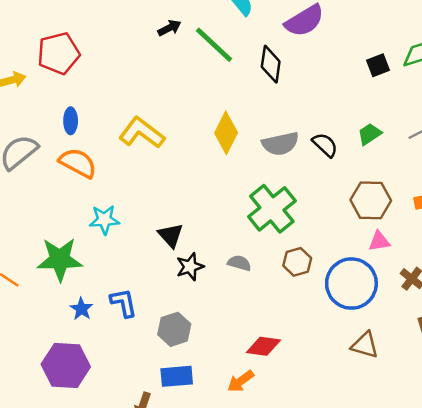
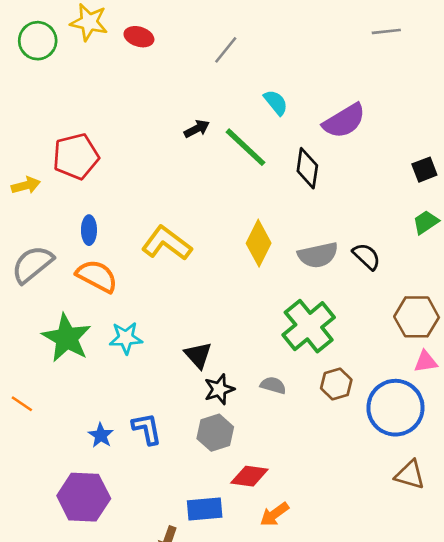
green trapezoid: (370, 134) -> (426, 222), moved
green star: (60, 259) -> (67, 338), moved, turned 30
gray hexagon: (174, 329) -> (215, 433), moved
red diamond: (263, 346) -> (249, 476), moved

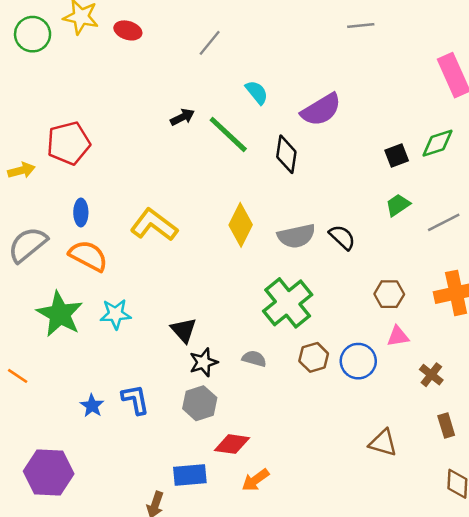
brown hexagon: (417, 317) -> (389, 294), size x0.7
blue circle: (395, 408) -> (358, 361), moved, size x0.7
purple hexagon: (84, 497) -> (49, 473), moved

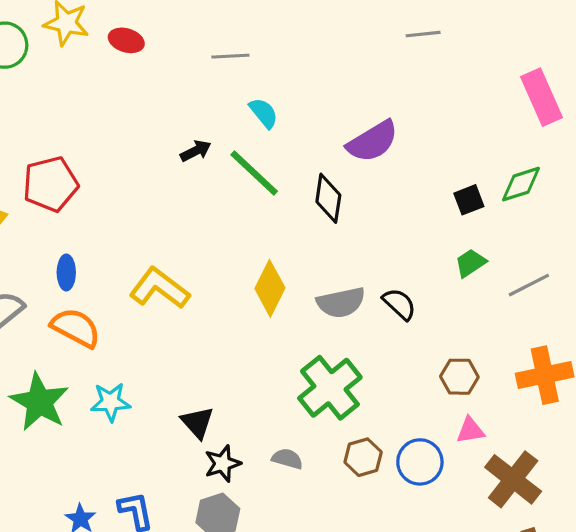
gray line: (210, 43) -> (230, 56), turned 48
cyan semicircle: (257, 92) -> (264, 113), moved
brown cross: (431, 375) -> (513, 479), size x1.8

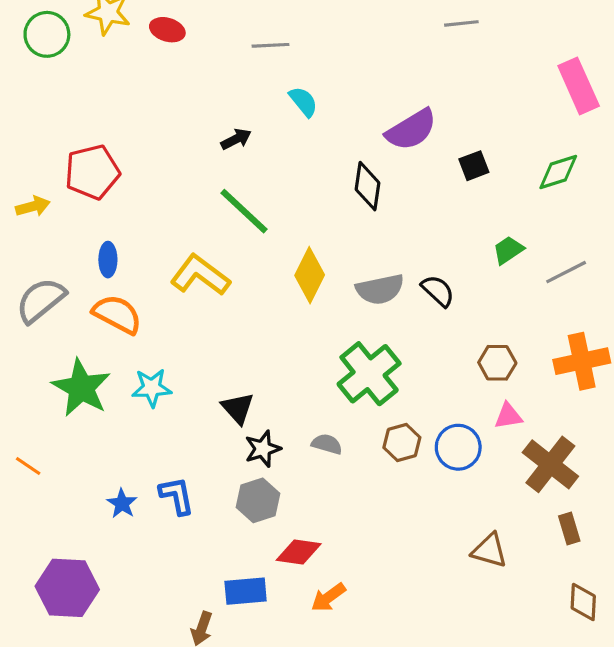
green line: (254, 173) -> (244, 211), moved
black square: (469, 200) -> (474, 166), moved

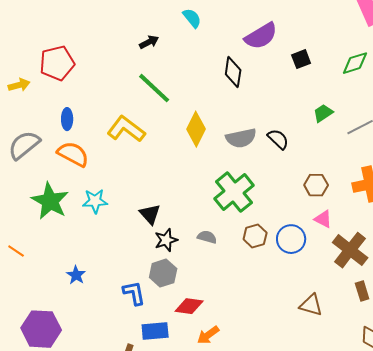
pink triangle: (508, 416) -> (323, 219), turned 36
blue L-shape: (177, 496) -> (134, 293), moved

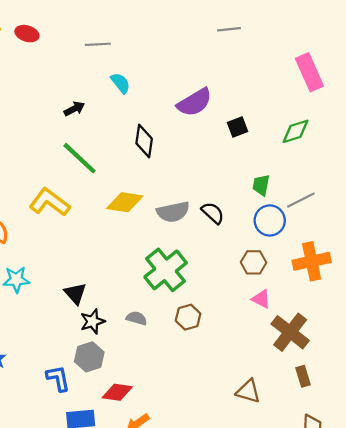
black diamond: (233, 72) -> (144, 141), moved
green trapezoid: (323, 113) -> (261, 185), turned -45
yellow diamond: (196, 129) -> (125, 202), turned 72
blue circle: (291, 239) -> (270, 220), moved

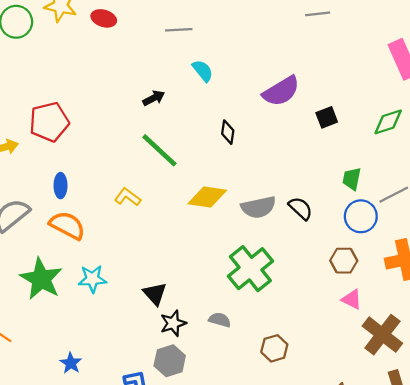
black diamond: (144, 141) -> (228, 132), size x0.7
yellow L-shape: (50, 202) -> (128, 197), size x0.6
brown hexagon: (188, 317) -> (274, 348), moved

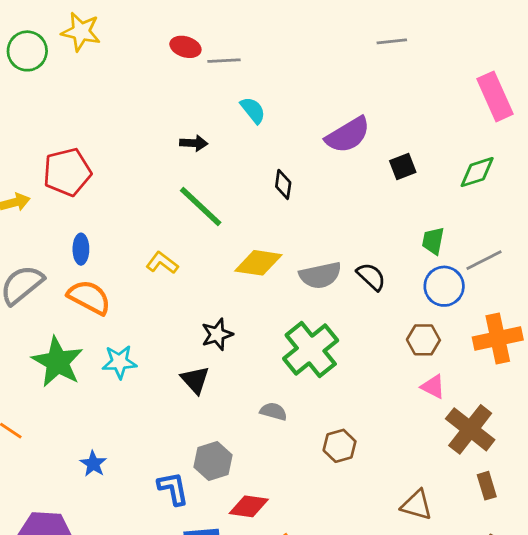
red ellipse: (104, 18) -> (185, 47), moved
black arrow: (154, 98) -> (194, 143), turned 30
black star: (173, 323) -> (217, 334), moved

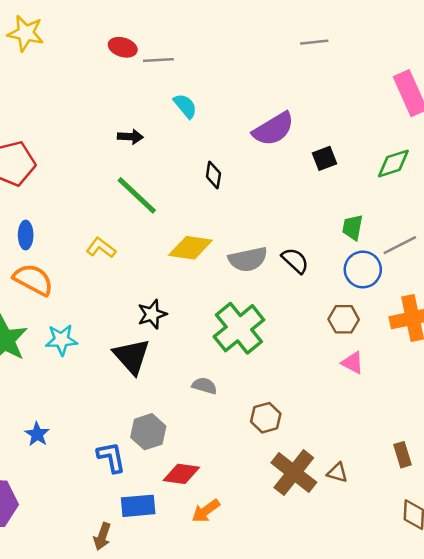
black triangle: (195, 380) -> (132, 356), size x1.4
brown cross: (470, 429) -> (294, 473), moved
brown triangle: (417, 505) -> (337, 473), size x0.7

